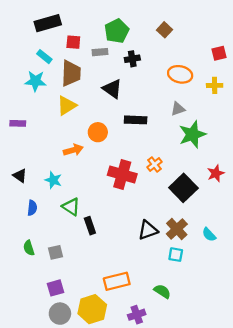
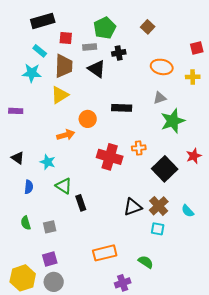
black triangle: (112, 89) -> (97, 69), moved
orange cross: (155, 164) -> (139, 148), turned 32
yellow hexagon: (92, 309) -> (23, 278), moved

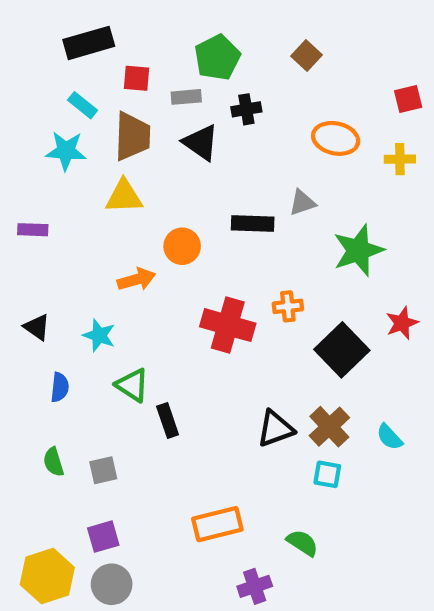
yellow triangle: (60, 95) -> (124, 196), turned 30
gray triangle: (160, 98) -> (302, 203), moved

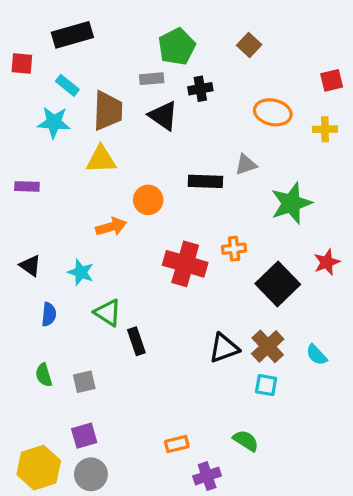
red square: (136, 78) -> (22, 64), moved
orange rectangle: (217, 524) -> (177, 444), moved, size x0.6

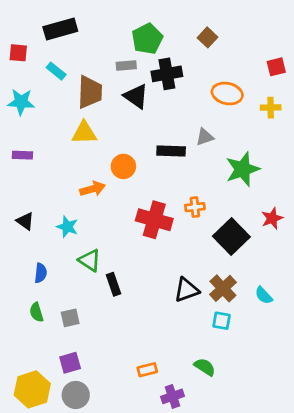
black cross: (200, 89) -> (167, 74), size x1.5
cyan star: (54, 122) -> (21, 102), moved
blue semicircle: (49, 314) -> (41, 273), moved

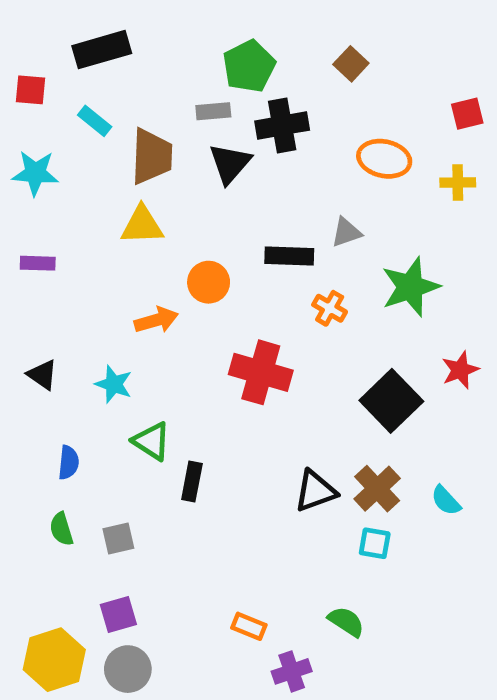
black triangle: (136, 96) -> (230, 163), turned 36
orange cross: (195, 207) -> (330, 308), moved, turned 36
black rectangle: (114, 284) -> (192, 482), turned 30
orange rectangle: (147, 370) -> (249, 626), turned 36

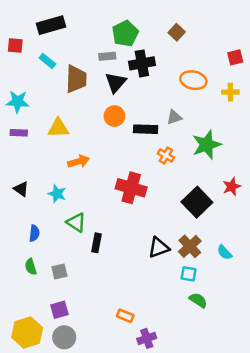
cyan star: (35, 173) -> (18, 102), moved
yellow triangle: (142, 225) -> (58, 128), moved
orange circle: (209, 282) -> (114, 116), moved
green semicircle: (346, 622) -> (198, 300), moved

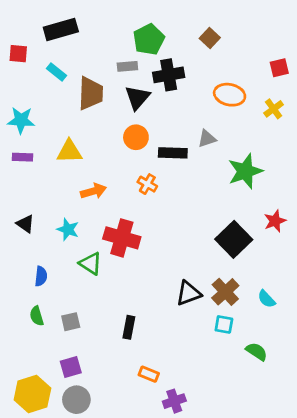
yellow cross: (230, 92) -> (274, 109), turned -35
orange cross: (166, 155) -> (147, 184), moved
red cross: (131, 188) -> (122, 238), moved
black rectangle: (96, 243) -> (129, 327), moved
green semicircle: (198, 300) -> (257, 351), moved

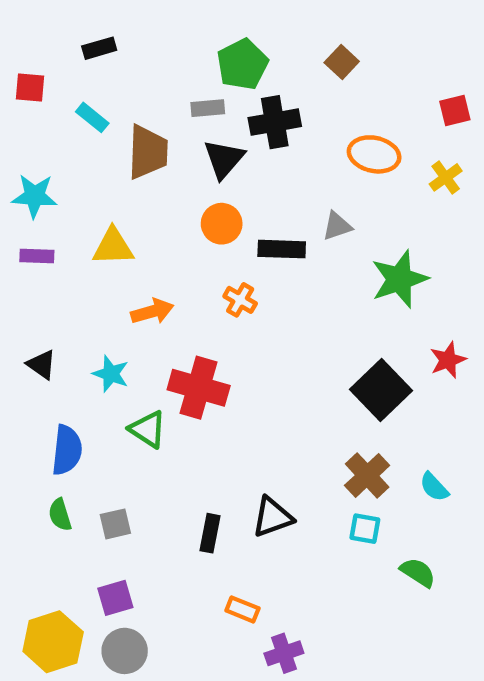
black rectangle: (61, 29) -> (99, 48), size x0.6
blue semicircle: (41, 276) -> (67, 450), size x1.5
black triangle: (188, 293) -> (272, 517), moved

